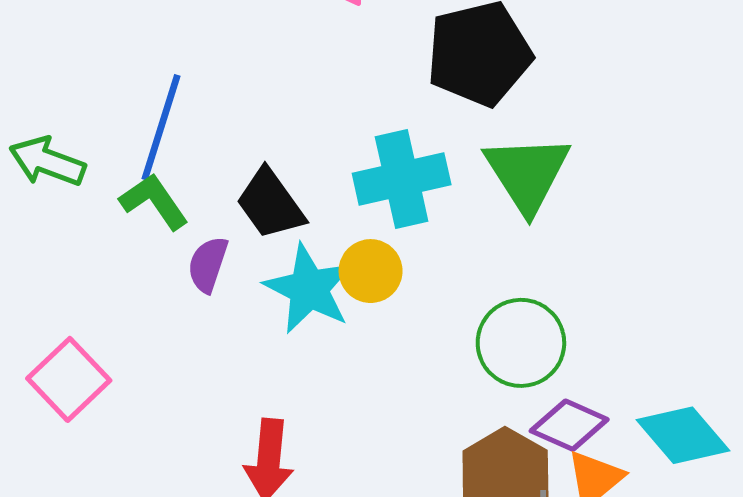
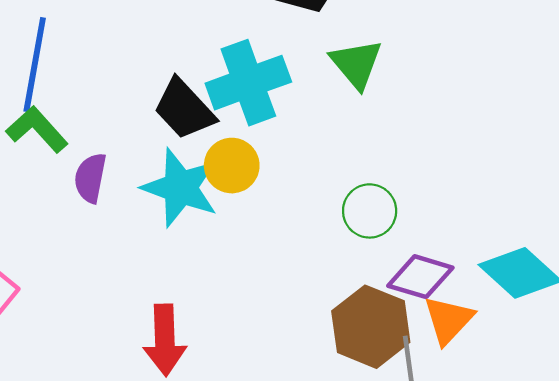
green triangle: (527, 173) -> (356, 64), size x0.7
black trapezoid: (270, 204) -> (184, 109), moved
green circle: (521, 343) -> (370, 211), size x0.7

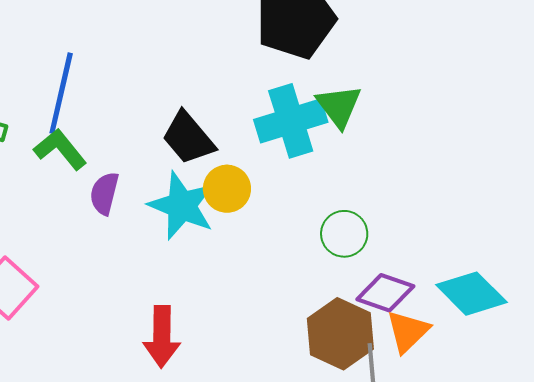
cyan cross: (248, 83) -> (291, 121), moved

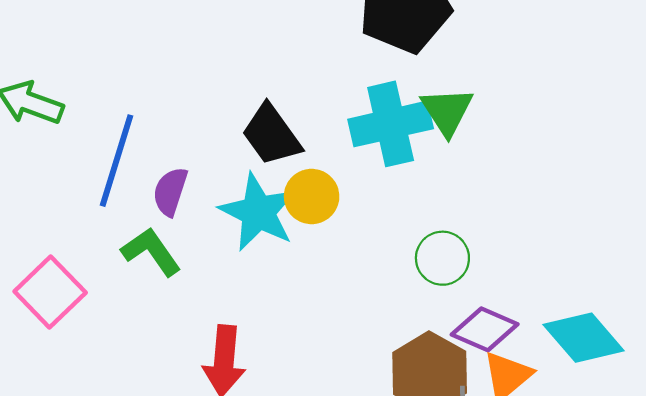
blue line: (61, 93) -> (116, 161), moved
green L-shape: (60, 149) -> (151, 252), moved

